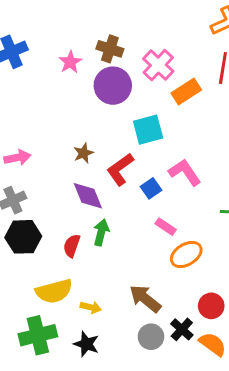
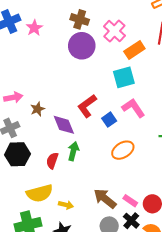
pink star: (70, 62) -> (34, 28), moved
cyan square: (148, 130) -> (124, 77), moved
brown star: (83, 153) -> (37, 109), moved
pink rectangle: (166, 227) -> (130, 201), moved
orange ellipse: (186, 254) -> (123, 150), moved

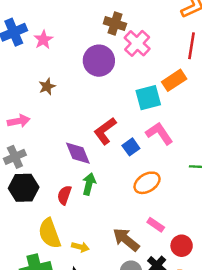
brown cross: (80, 19) -> (115, 24), moved
orange rectangle: (134, 50) -> (174, 80), moved
brown star: (37, 109) -> (47, 86), moved
yellow semicircle: (40, 193) -> (50, 233), turned 85
pink rectangle: (130, 201) -> (156, 225), moved

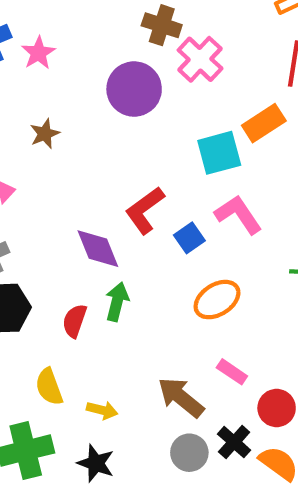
yellow semicircle: (50, 233) -> (49, 387), size x0.7

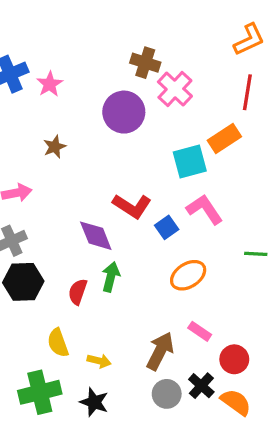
red L-shape: (145, 210) -> (132, 206), turned -111
brown arrow: (181, 397) -> (160, 351), turned 78

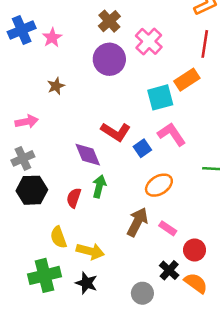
brown cross: (145, 63) -> (109, 21), moved, turned 30
brown arrow: (160, 351) -> (137, 222), moved
yellow arrow: (99, 361) -> (90, 251), size x1.5
gray circle: (167, 394) -> (142, 293), moved

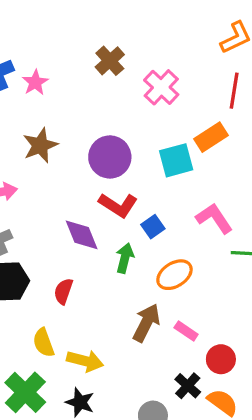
purple circle: (109, 59) -> (110, 157), moved
brown star: (56, 86) -> (40, 145), size x1.5
pink L-shape: (172, 134) -> (214, 218), moved
green arrow: (99, 186) -> (125, 258), moved
green cross: (44, 275) -> (25, 392), turned -32

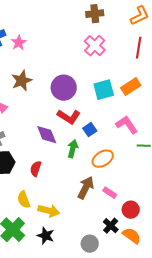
brown cross: (110, 61) -> (95, 14), moved, turned 36
orange rectangle: (211, 137) -> (131, 87), moved

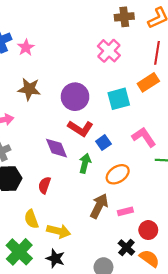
brown cross: (95, 14) -> (124, 17), moved
brown star: (22, 81) -> (29, 89), turned 30
orange rectangle: (131, 87) -> (148, 82), moved
pink rectangle: (110, 193) -> (125, 211), turned -48

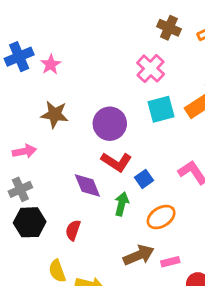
brown cross: (124, 17) -> (169, 28), turned 30
cyan square: (119, 99) -> (161, 109), moved
brown arrow: (99, 206) -> (139, 255), turned 40

